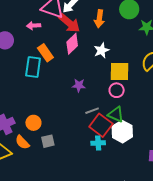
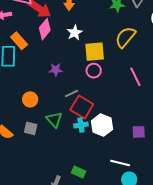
green triangle: (116, 114) -> (54, 120), moved, turned 30
orange circle: (33, 123) -> (30, 99), moved
white hexagon: (122, 132) -> (102, 125), moved
gray square: (48, 141) -> (31, 128), turned 32

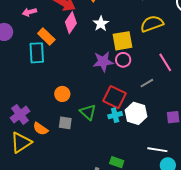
yellow semicircle: (125, 37) -> (152, 24), turned 35
purple star: (56, 70) -> (103, 62), moved, size x1.5
gray line: (72, 93) -> (147, 83), moved

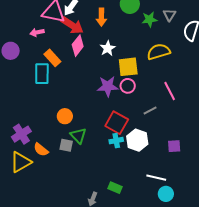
green triangle: (88, 112) -> (78, 136), moved

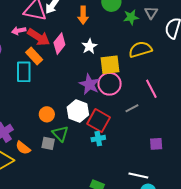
red arrow: (72, 25) -> (39, 37), moved
purple star: (108, 86) -> (89, 84), turned 30
pink circle: (128, 86) -> (110, 84), size x1.5
white hexagon: (137, 140) -> (78, 111), moved

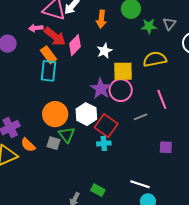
cyan rectangle: (24, 72) -> (48, 71), moved
orange circle: (47, 114) -> (55, 114), size x1.6
purple square: (156, 144) -> (166, 147), moved

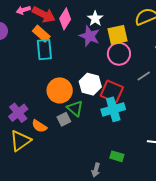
purple star: (101, 89) -> (90, 36), moved
gray square: (53, 143) -> (64, 119), turned -32
cyan cross: (104, 143) -> (113, 109), size x1.6

